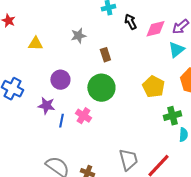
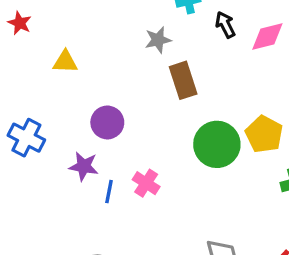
gray star: (78, 36) -> (158, 40), moved
brown rectangle: (105, 55) -> (183, 80), size x1.5
green circle: (101, 88) -> (217, 144), moved

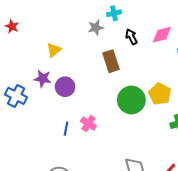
black arrow: (225, 25) -> (131, 37), moved
gray star: (158, 40) -> (96, 28), moved
yellow triangle: (65, 62) -> (54, 50), moved, turned -42
purple star: (84, 166) -> (43, 79), moved

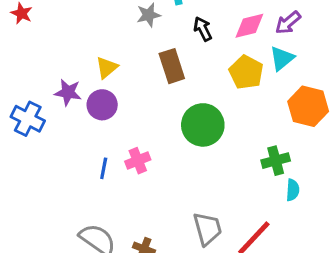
yellow triangle: (54, 50) -> (107, 68), moved
yellow pentagon: (160, 94) -> (246, 72), moved
pink cross: (89, 123) -> (138, 161), turned 35

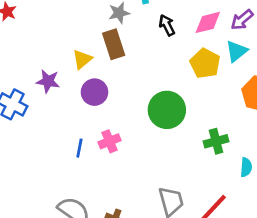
brown rectangle: (172, 66) -> (114, 44), moved
purple circle: (102, 105) -> (94, 92), moved
green cross: (276, 161) -> (216, 141), moved

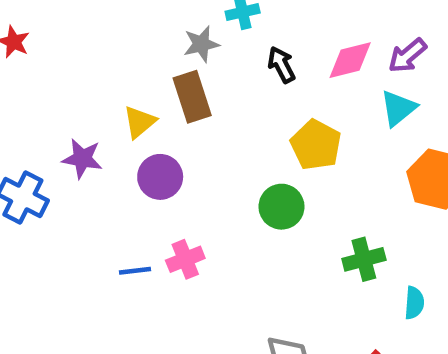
yellow pentagon: (205, 63) -> (316, 145), moved
green circle: (167, 110) -> (281, 207), size x0.7
blue line: (79, 148) -> (135, 271), turned 72

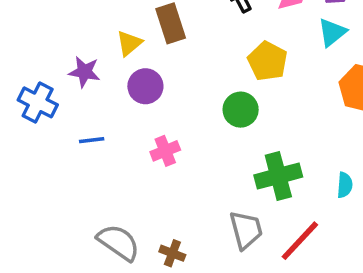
green cross: (364, 259) -> (278, 176), moved, size x1.4
blue line: (135, 271) -> (92, 140), moved

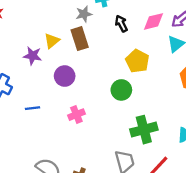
yellow triangle: (129, 43) -> (52, 41), moved
purple star: (84, 72) -> (33, 56), moved

